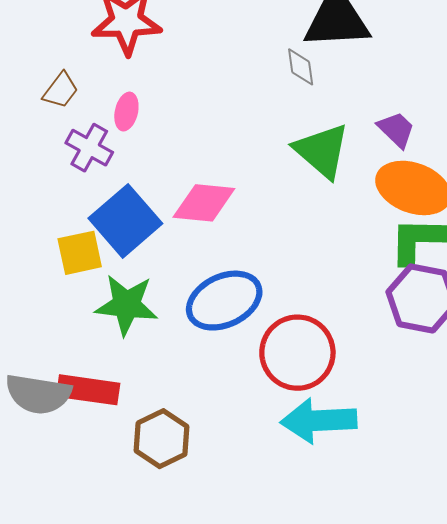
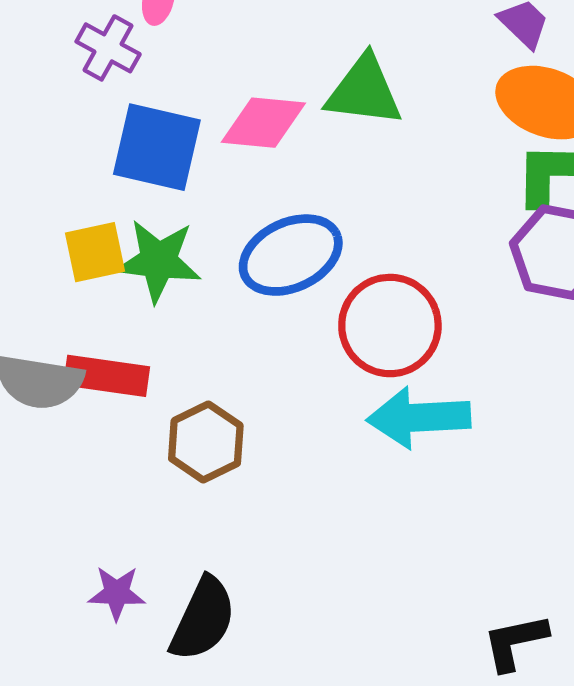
green triangle: (322, 151) -> (364, 91), moved, turned -34
blue square: (125, 221) -> (157, 147), turned -36
yellow square: (80, 253) -> (95, 252), moved

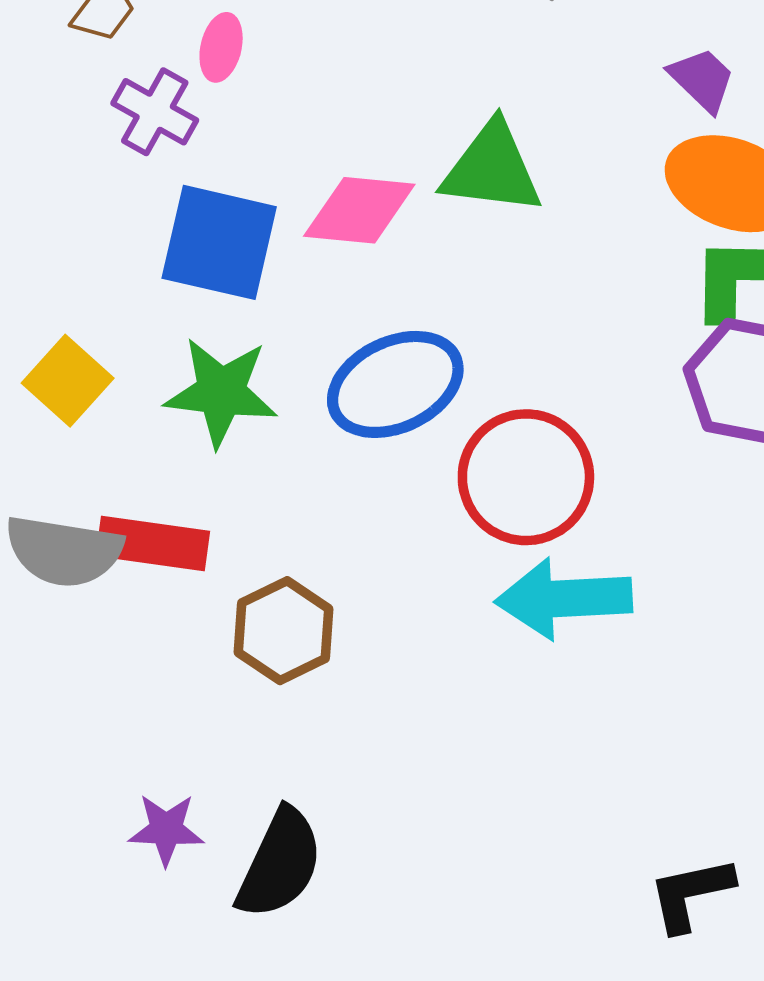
yellow square: (95, 252) -> (68, 381), moved, turned -36

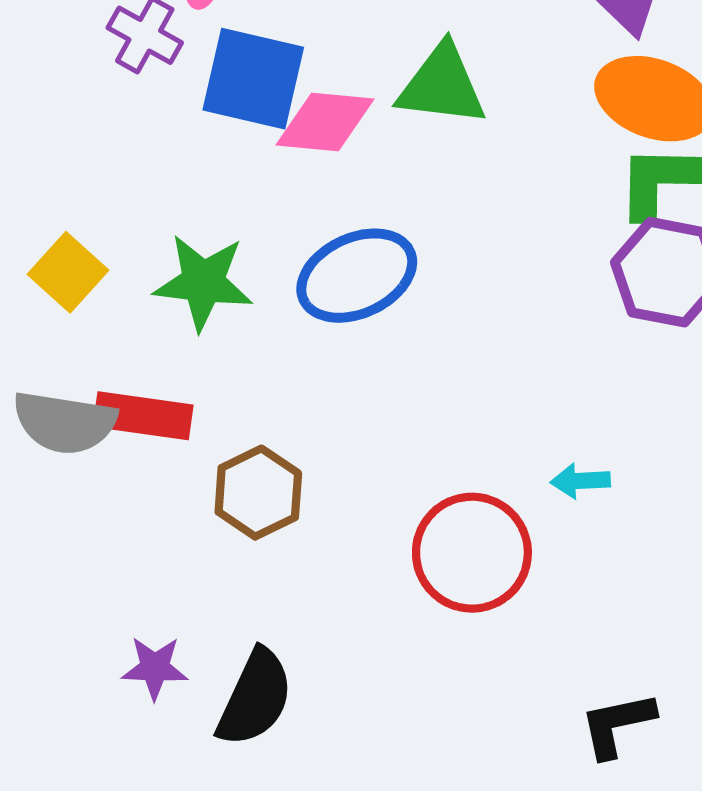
blue square: (219, 242) -> (253, 79), moved
red circle: (526, 477) -> (472, 553), moved
cyan arrow: (564, 598) -> (580, 481), moved, size x0.5

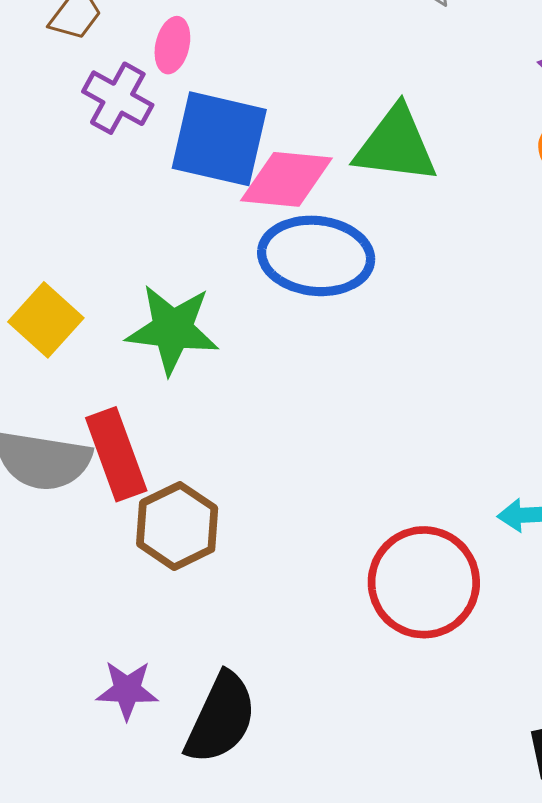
blue ellipse: (357, 276) -> (316, 256), moved, turned 31
red rectangle: (143, 416) -> (116, 454), turned 62
brown hexagon: (258, 493) -> (177, 526), moved

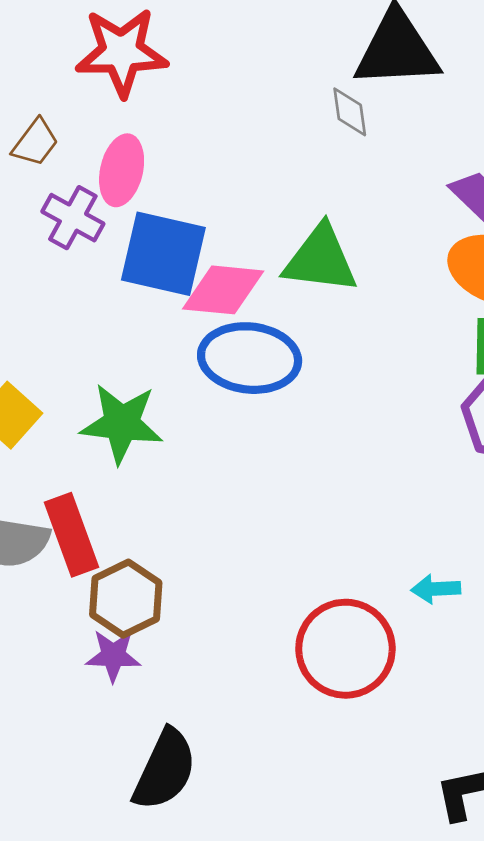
pink ellipse: (172, 45) -> (122, 170), size x1.4
purple star: (127, 690) -> (113, 656), moved

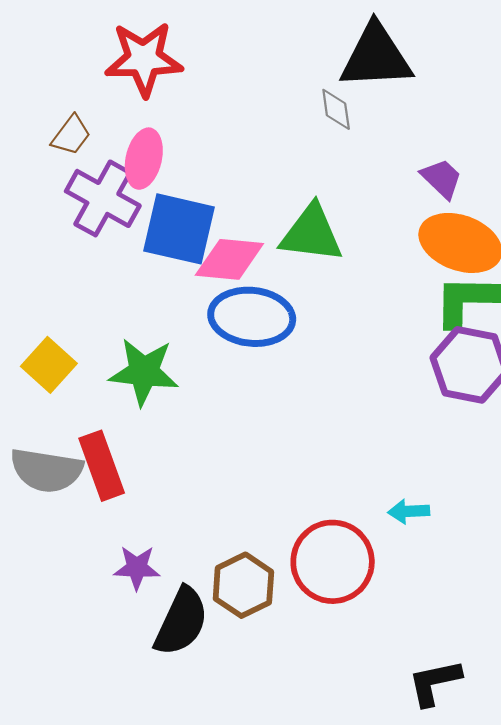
purple cross: (73, 218) -> (103, 198), size x1.4
brown hexagon: (126, 599) -> (243, 585), moved
black semicircle: (165, 770) -> (181, 622), moved

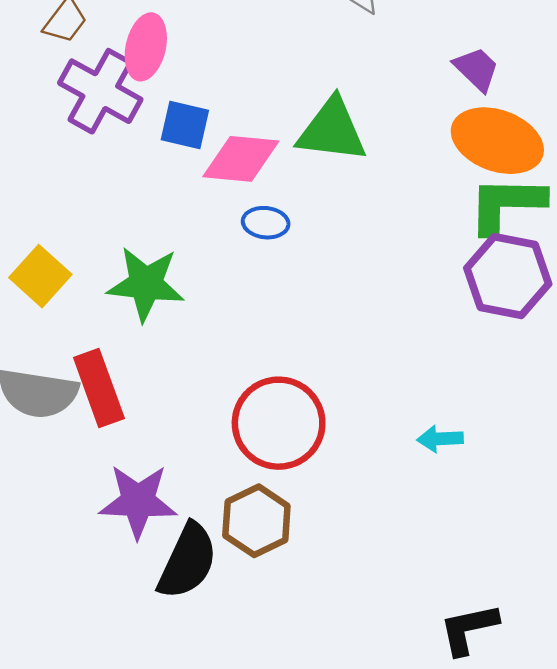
blue square: (179, 229) -> (185, 125), size x0.6
blue ellipse: (252, 317) -> (266, 223), size x0.5
red circle: (333, 562) -> (279, 423), moved
purple star: (137, 568) -> (138, 501), size x1.5

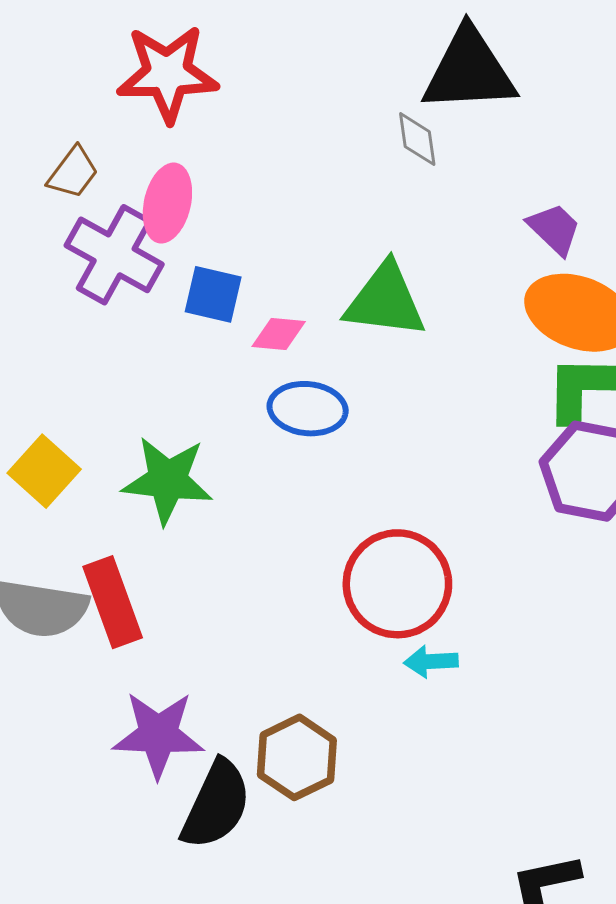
pink diamond: (241, 159) -> (279, 334), size x0.6
blue ellipse: (266, 223) -> (308, 409), size x1.4
red circle: (279, 423) -> (397, 584), moved
cyan arrow: (440, 439) -> (431, 662), moved

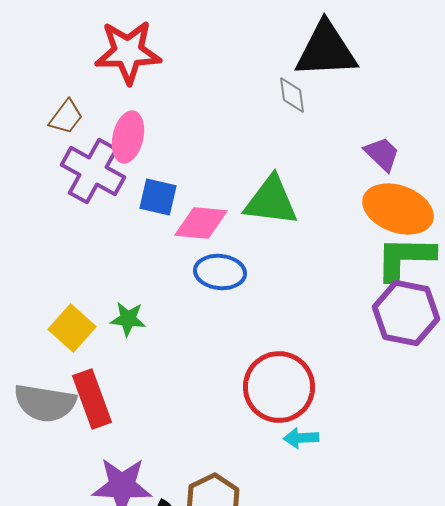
pink diamond: (279, 334) -> (201, 223), size x1.5
yellow square: (44, 471) -> (72, 328), moved
green star: (167, 480) -> (128, 319), size x0.6

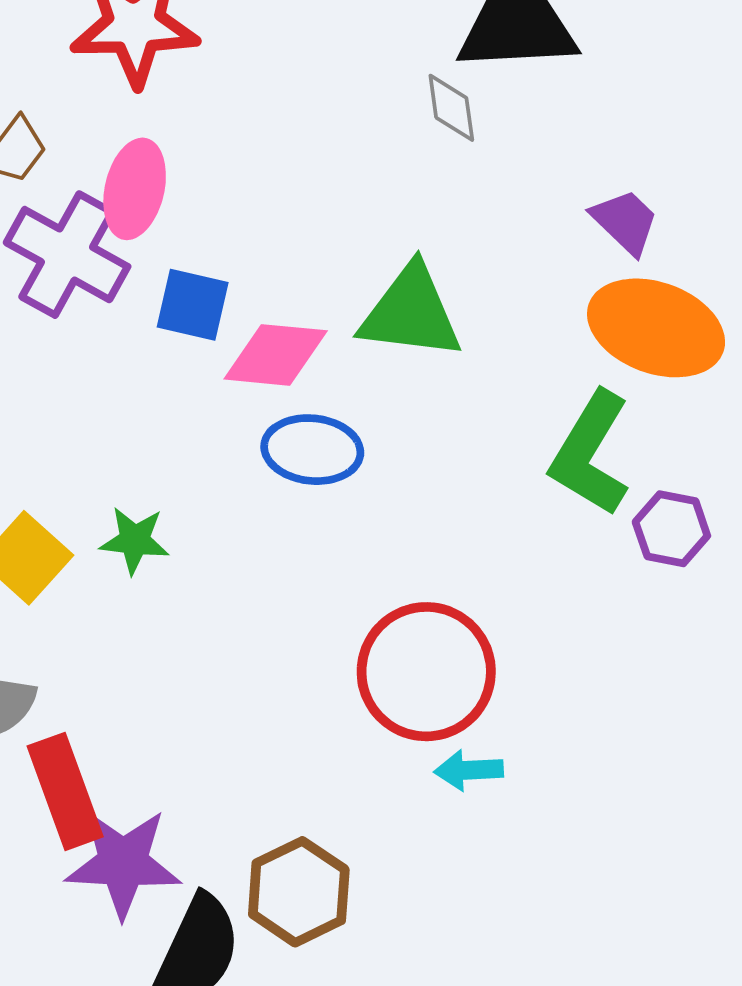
green L-shape: (405, 258) -> (590, 453), moved, turned -60
purple hexagon: (406, 313) -> (671, 529), size x0.6
red rectangle: (92, 399) -> (65, 791), moved

